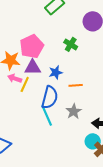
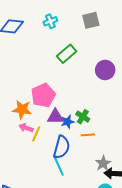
green cross: (71, 44) -> (83, 117), moved
purple triangle: (33, 67) -> (55, 117), moved
gray star: (74, 111) -> (103, 163), moved

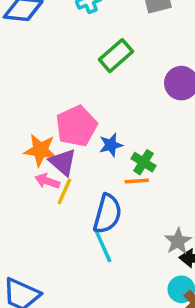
purple triangle: (55, 117) -> (63, 162), moved, turned 42
blue star: (68, 122) -> (111, 145), moved
orange line: (88, 135) -> (137, 181), moved

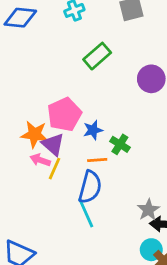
orange line: (137, 181) -> (97, 160), moved

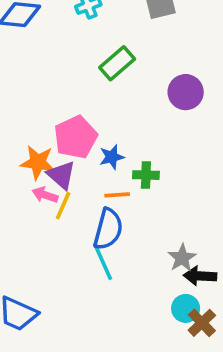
green cross: (120, 144) -> (146, 175), turned -30

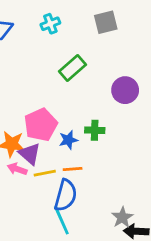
green cross: (146, 175) -> (95, 130), moved
yellow line: (63, 206) -> (45, 173), moved, turned 55

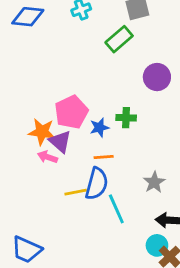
green rectangle: (73, 68) -> (119, 39), moved
yellow line: (45, 173) -> (76, 192), moved
gray star: (122, 217) -> (154, 182), moved
cyan line: (61, 220) -> (116, 209), moved

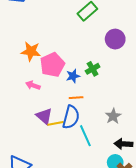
green cross: (126, 118) -> (93, 69), turned -32
orange star: (42, 132) -> (31, 51), moved
purple triangle: (60, 142) -> (44, 116), moved
pink arrow: (48, 157) -> (33, 85), moved

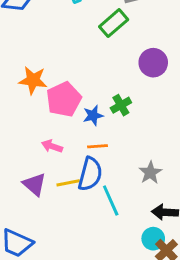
pink arrow: (33, 85) -> (52, 146), moved
purple triangle: (44, 116) -> (34, 184), moved

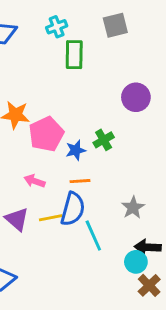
green rectangle: (114, 23) -> (74, 55), moved, turned -48
cyan circle: (153, 239) -> (136, 262), moved

